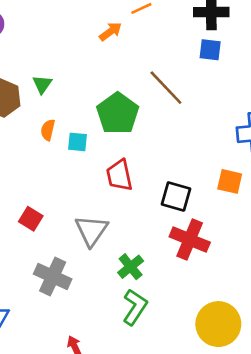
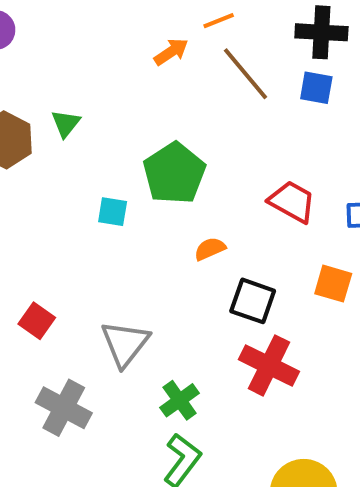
brown line: (166, 88) -> (246, 74), moved
orange semicircle: (48, 130) -> (210, 249), moved, turned 50
red trapezoid: (119, 175) -> (292, 202), moved, turned 128

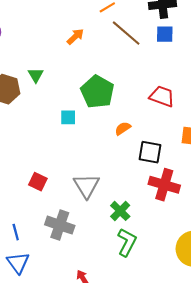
orange arrow: (171, 52) -> (75, 37), moved

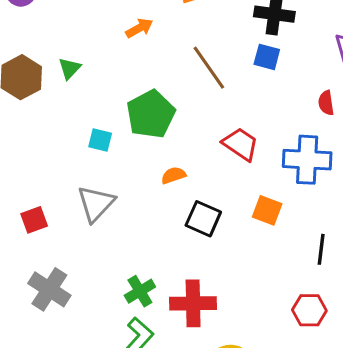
brown line: (126, 33) -> (209, 68), moved
red square: (38, 182) -> (34, 220), turned 30
red cross: (164, 185) -> (193, 303), moved, turned -32
gray triangle: (86, 186) -> (96, 204), moved

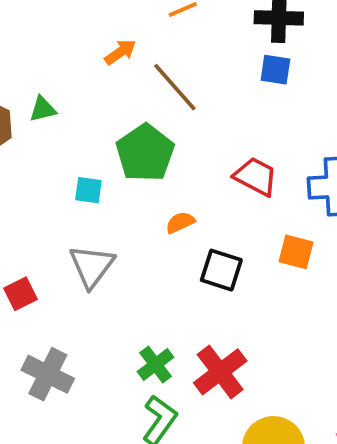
green triangle: (69, 68) -> (43, 109), turned 40
brown line: (209, 68) -> (175, 87), moved
red cross: (193, 303) -> (220, 372), turned -30

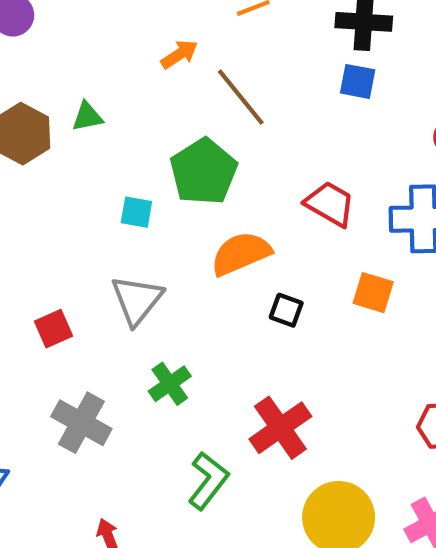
orange semicircle: (180, 222) -> (241, 254), size x1.8
black square: (221, 270) -> (286, 310), size x0.7
green cross: (156, 364) -> (170, 384), moved

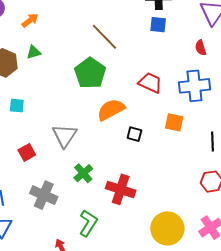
orange arrow: (179, 54) -> (30, 20), moved
cyan square: (136, 212) -> (17, 106), moved
red cross: (280, 428) -> (121, 189), moved, turned -32
green L-shape: (208, 481) -> (88, 223), moved

